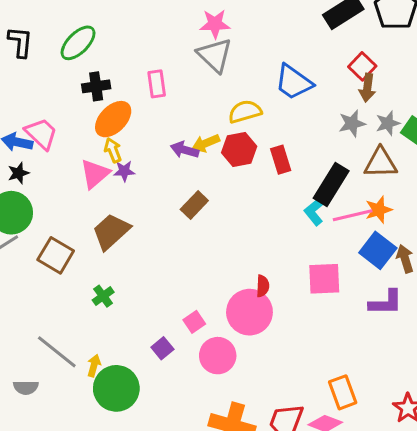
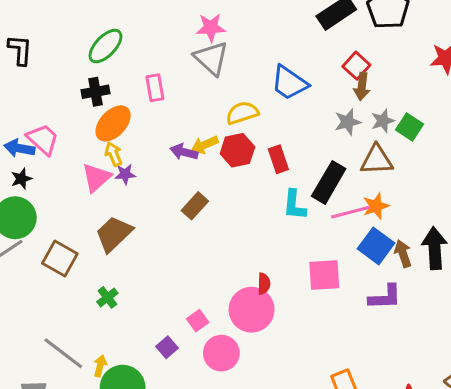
green ellipse: (78, 43) -> (105, 46), moved
cyan L-shape: (316, 209) -> (294, 205), moved, turned -44

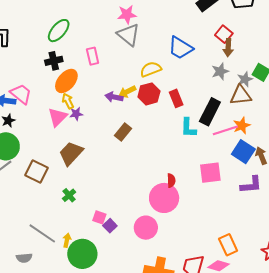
gray star: (383, 121) -> (245, 79), moved
pink square: (198, 321) -> (99, 217), moved, turned -32

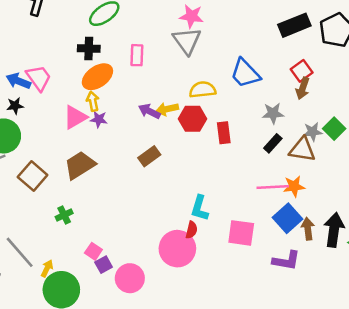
gray star: (220, 71) -> (273, 113), moved
black rectangle: (210, 112) -> (273, 143), moved, size x0.6
cyan L-shape: (188, 128) -> (200, 208), moved
pink circle: (146, 228) -> (130, 278), moved

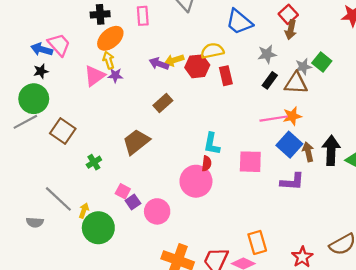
yellow semicircle: (203, 90) -> (212, 51), moved
brown trapezoid: (80, 165) -> (136, 142), moved

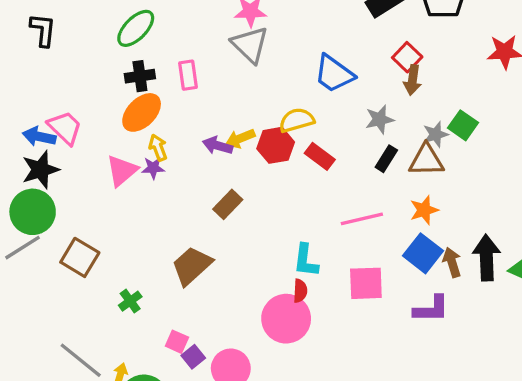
black cross: (100, 14) -> (140, 76), moved
yellow arrow: (109, 60) -> (158, 148), moved
black star: (41, 71) -> (40, 170), size x1.6
red rectangle: (226, 76) -> (320, 156), turned -36
pink line: (274, 119) -> (362, 219), moved

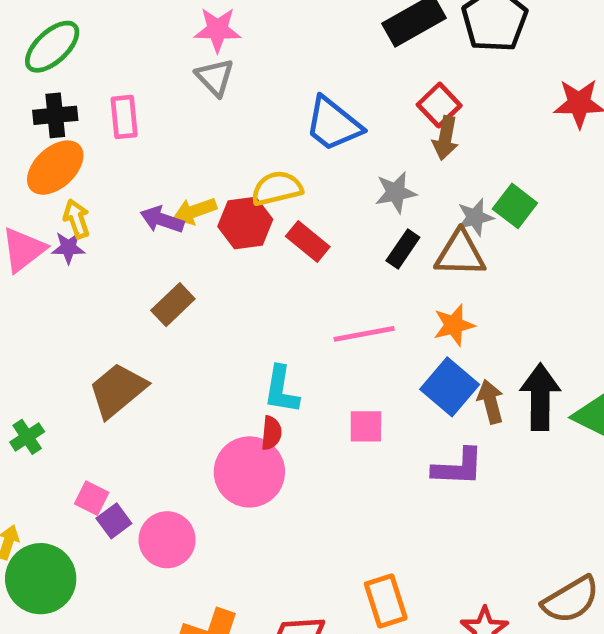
gray triangle: (250, 45) -> (215, 77), size x0.7
pink square: (366, 283) -> (366, 426), size x0.7

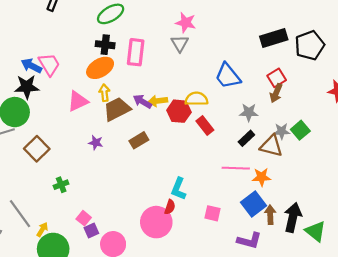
pink rectangle: (124, 117) -> (136, 52), size x1.4
purple star: (68, 248) -> (96, 143), moved
pink line: (364, 334) -> (236, 168), moved
brown trapezoid: (118, 390) -> (117, 109), moved

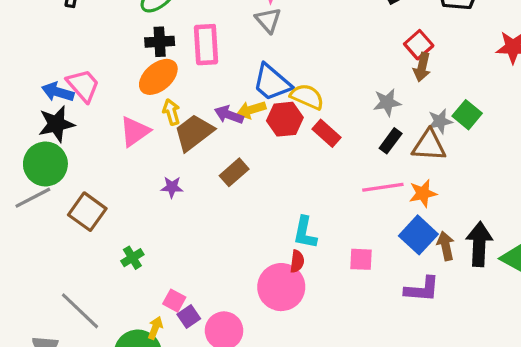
blue trapezoid: (228, 76) -> (272, 82), moved
yellow semicircle: (196, 99) -> (307, 97), turned 35
yellow arrow: (42, 230) -> (155, 328), moved

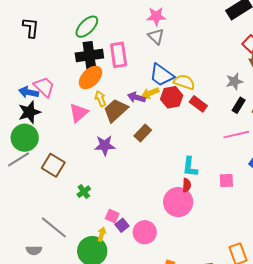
black cross: (160, 42) -> (89, 55), size x1.5
purple star: (172, 187) -> (105, 145), size x1.5

